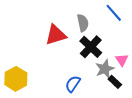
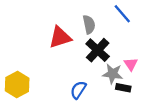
gray star: (105, 69) -> (113, 74), turned 30
black rectangle: (115, 82) -> (123, 88), turned -32

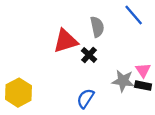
black cross: (98, 50) -> (89, 55), moved, size x0.6
black rectangle: (123, 88) -> (143, 86), moved

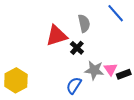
pink triangle: (143, 70) -> (111, 69), moved
gray star: (123, 81) -> (94, 70), moved
black rectangle: (143, 86) -> (124, 74), turned -32

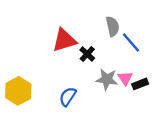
blue line: (116, 13) -> (131, 43), moved
gray semicircle: (84, 23) -> (113, 26), moved
blue semicircle: (74, 85) -> (68, 97), moved

